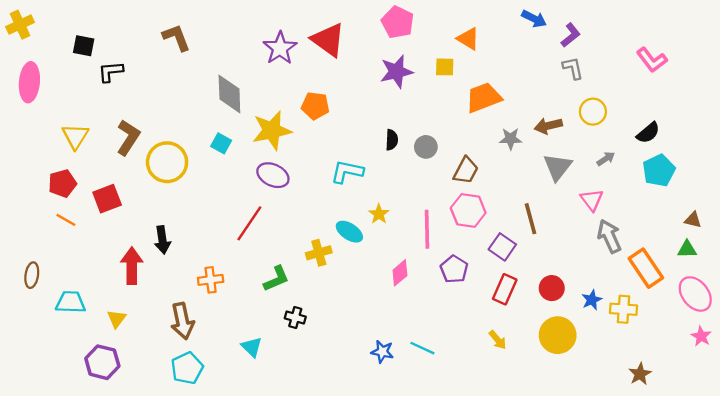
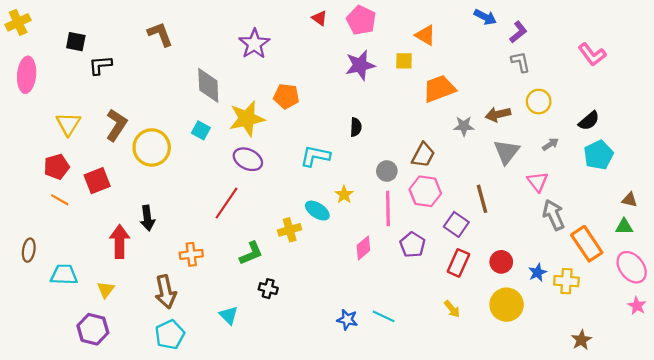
red triangle: (328, 40) -> (319, 18), moved, size x0.5
gray circle: (426, 147) -> (387, 171), moved

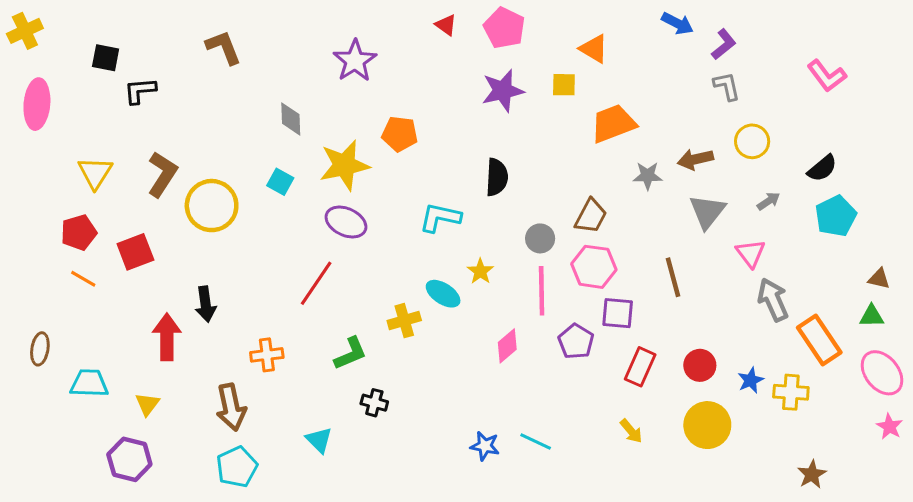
gray diamond: (208, 85) -> (291, 119), size x0.7
black semicircle: (356, 127) -> (497, 177), size x1.4
purple square: (456, 224) -> (618, 313), moved, turned -30

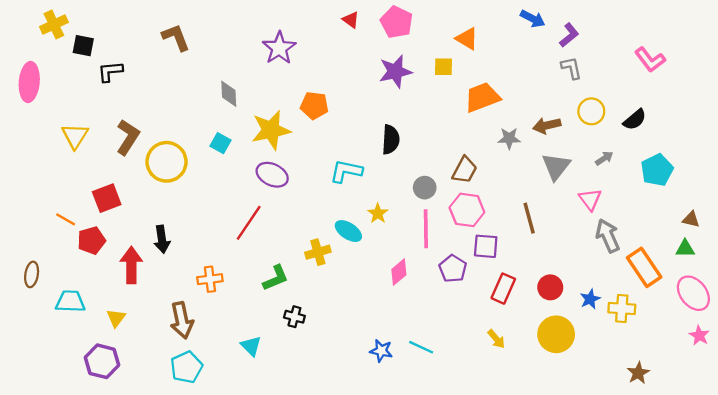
yellow cross: (25, 31) -> (54, 25), moved
black semicircle: (822, 168) -> (635, 120), moved
red pentagon: (79, 232) -> (91, 240), moved

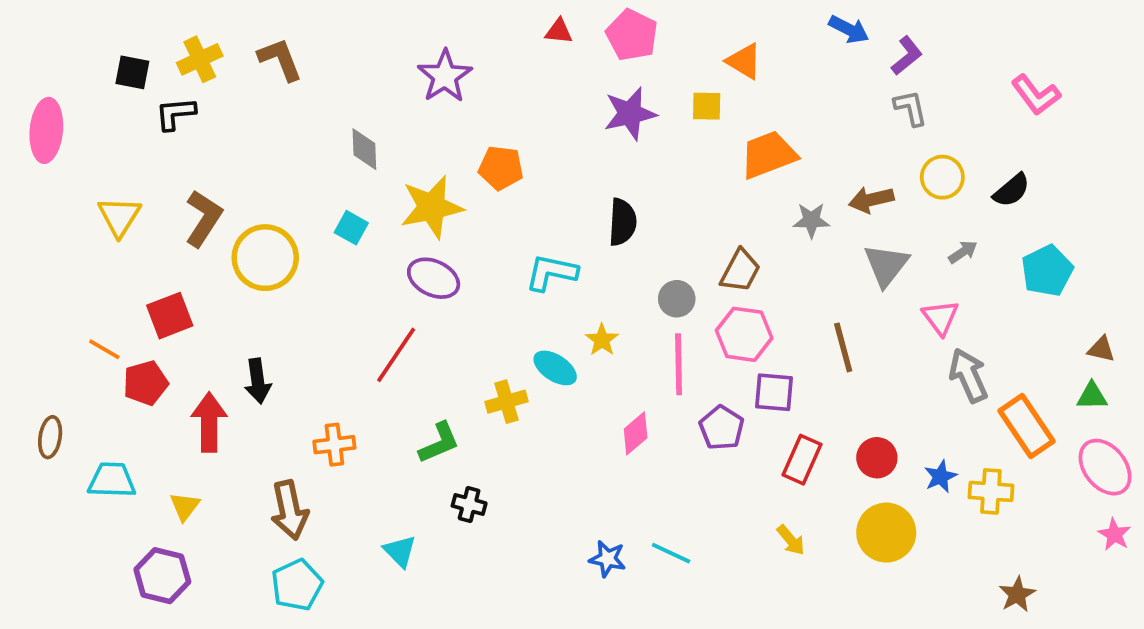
red triangle: (351, 20) -> (559, 31), turned -30
yellow cross: (54, 25) -> (200, 59), moved

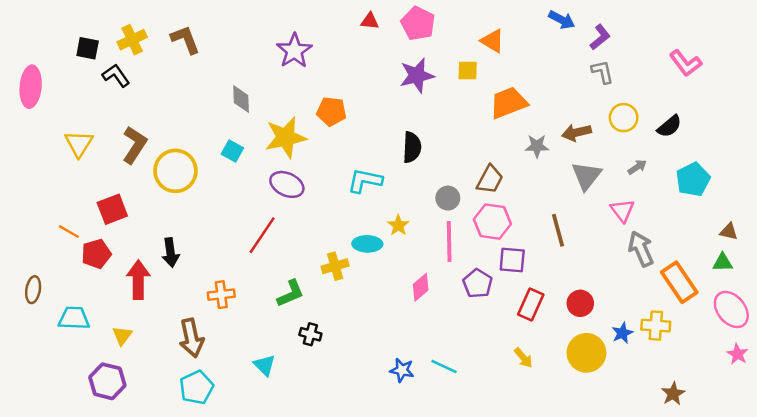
black L-shape: (175, 114) -> (116, 76), turned 60
cyan ellipse: (555, 368) -> (367, 244), turned -32
blue star: (940, 476) -> (622, 333), moved

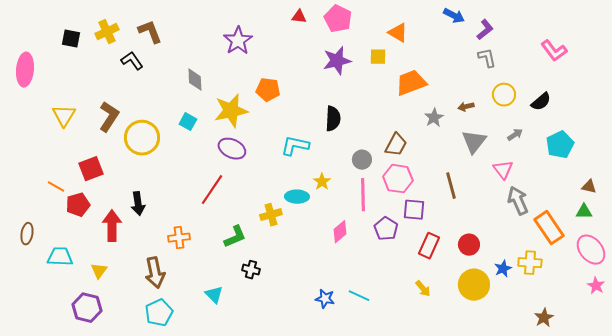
black L-shape: (116, 76) -> (132, 61), moved
brown arrow: (577, 132) -> (466, 107), size x0.7
gray star: (537, 146) -> (434, 118), turned -30

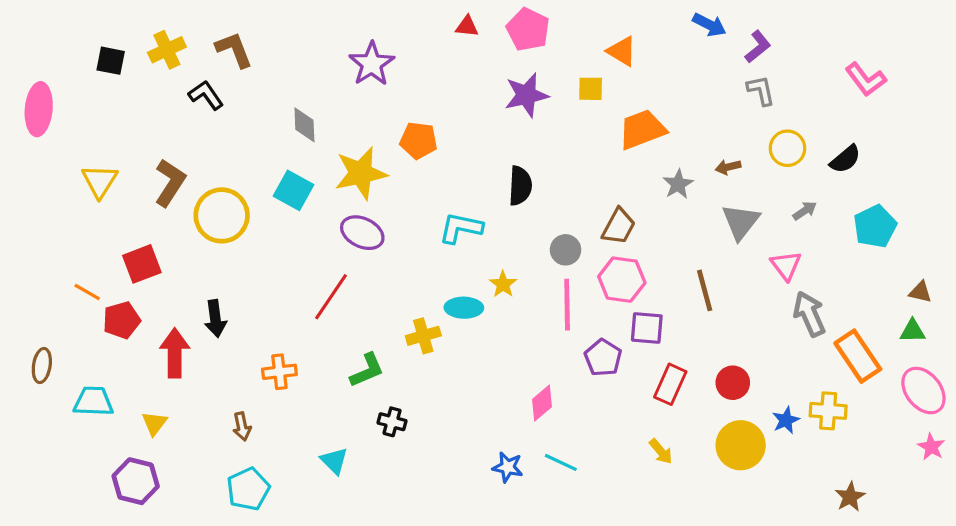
cyan square: (188, 122) -> (294, 190), size x1.4
pink diamond: (340, 232) -> (542, 403), moved
brown arrow: (155, 273) -> (242, 426), size x0.6

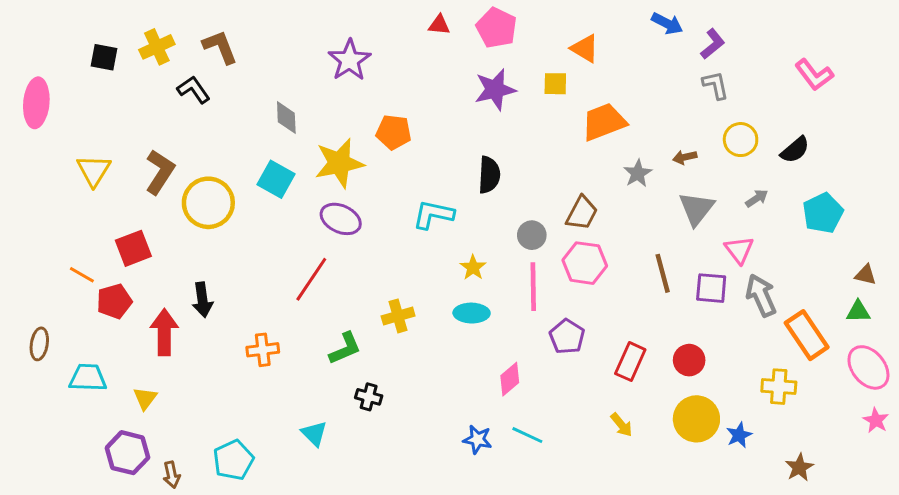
cyan ellipse: (464, 308) -> (472, 313), moved
purple square: (647, 328) -> (711, 288), moved
blue star: (786, 420) -> (739, 435), moved
brown arrow: (242, 426) -> (172, 475), moved

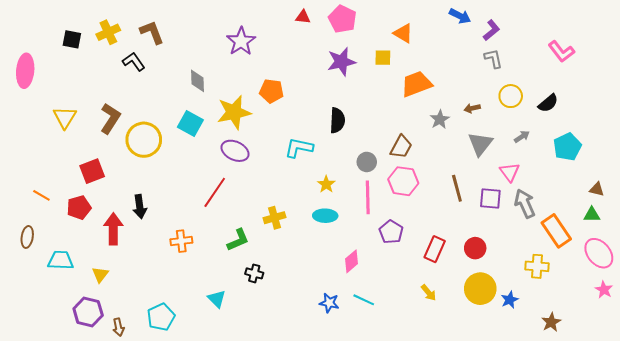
orange line: (82, 275) -> (41, 195), moved

